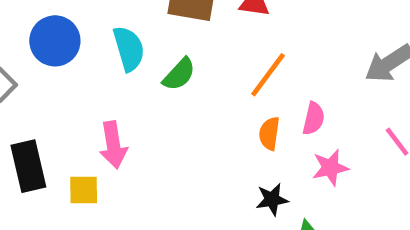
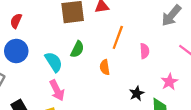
cyan semicircle: (129, 49) -> (54, 62), moved
orange semicircle: (269, 134) -> (105, 67), moved
pink star: (330, 168) -> (169, 82), moved

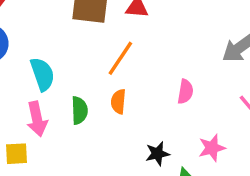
orange line: (118, 37) -> (120, 58), moved
green semicircle: (77, 49) -> (79, 110), moved, turned -42

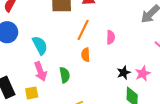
pink semicircle: (185, 92) -> (111, 37), moved
green semicircle: (79, 110) -> (65, 75), moved
black star: (157, 154) -> (124, 73), moved

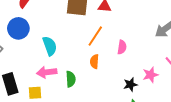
pink arrow: (40, 71) -> (47, 72), turned 96
pink star: (143, 74) -> (150, 75), moved

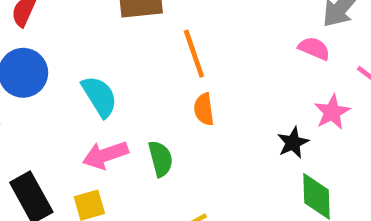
orange line: (95, 36) -> (194, 54), turned -40
pink semicircle: (122, 47) -> (314, 48), moved, turned -64

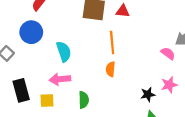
green semicircle: (161, 159) -> (84, 100), moved

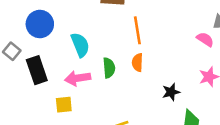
black rectangle: (21, 90) -> (37, 70), moved
black star: (148, 94) -> (171, 92), moved
green semicircle: (84, 100) -> (109, 68), moved

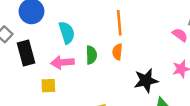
black star: (171, 92) -> (146, 81), size x1.5

